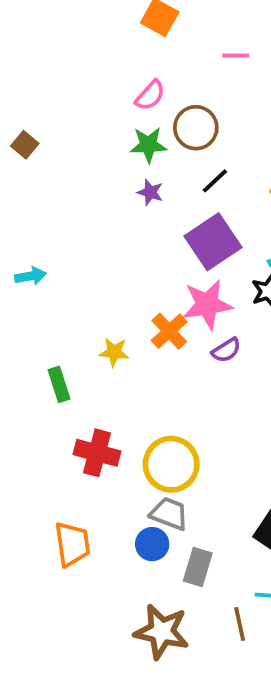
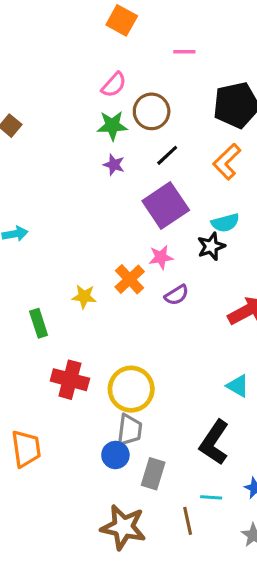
pink star: (207, 305) -> (161, 257), size x0.6
gray trapezoid: (169, 514) -> (130, 430), turned 76
orange trapezoid: (72, 544) -> (26, 449), moved

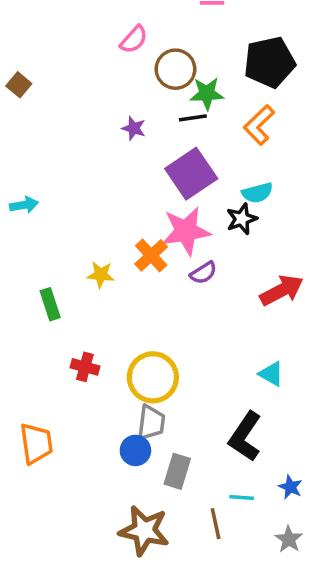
green star: (112, 126) -> (207, 94), moved
black line: (167, 155) -> (193, 118), turned 35
pink star: (161, 257) -> (186, 231), size x1.8
red cross: (70, 380) -> (85, 367), size x0.7

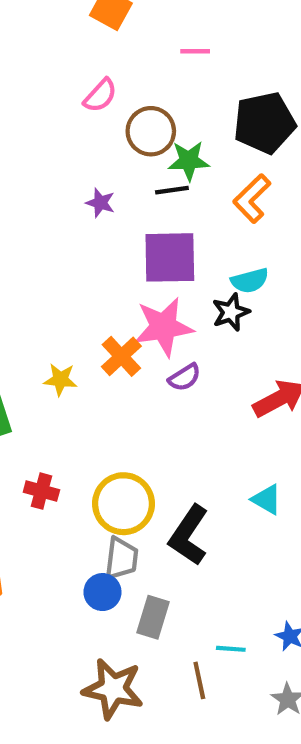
purple square: (191, 174) -> (170, 257), turned 33
black L-shape: (245, 437) -> (189, 535), moved

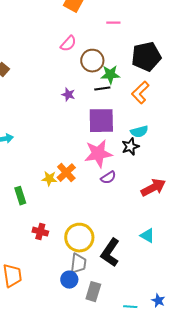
orange cross: (121, 356) -> (66, 173), moved

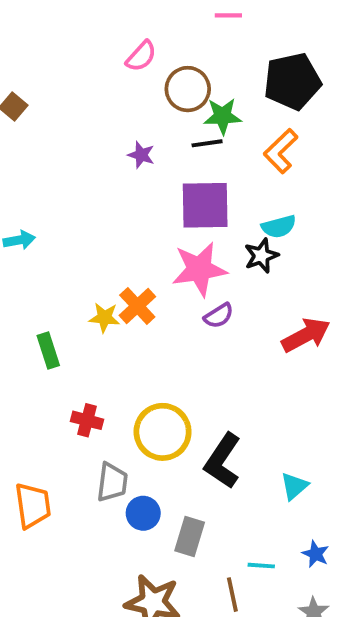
cyan triangle: (147, 236) -> (294, 486), moved, turned 49
gray trapezoid: (78, 264) -> (112, 482), moved

